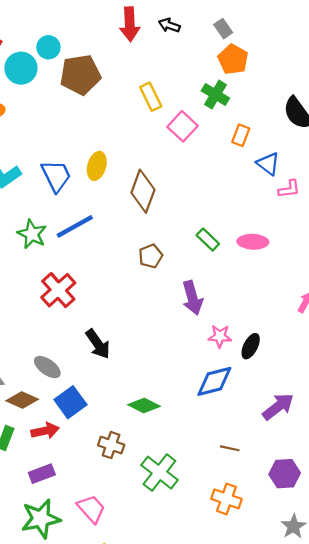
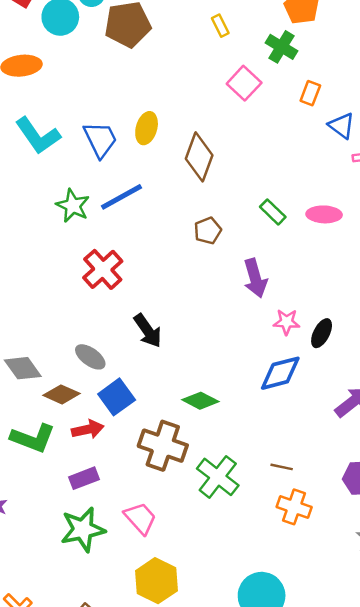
yellow rectangle: (151, 97) -> (220, 26), moved, size x0.7
brown cross: (111, 445) -> (163, 446), size x1.6
brown line: (230, 448) -> (282, 467), moved

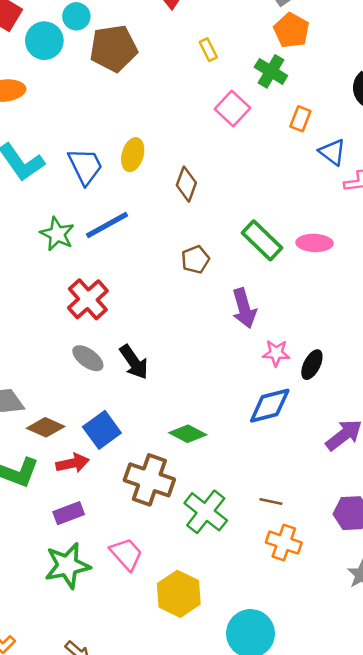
brown diamond: (199, 157) -> (186, 184), size x0.7
green rectangle: (273, 212) -> (262, 240), size x1.5
gray ellipse: (90, 357) -> (88, 358), moved
yellow hexagon: (157, 581) -> (179, 594), moved

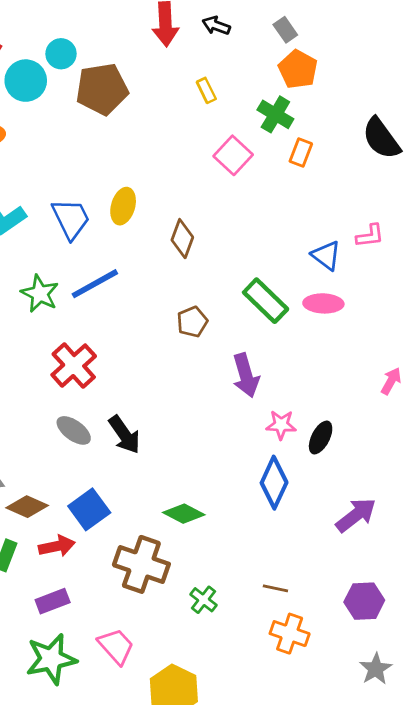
orange rectangle: (300, 119) -> (301, 153), moved
blue triangle: (332, 152) -> (326, 255), moved
blue diamond: (270, 406) -> (274, 483), turned -51
green cross: (206, 512) -> (203, 600), size x0.6

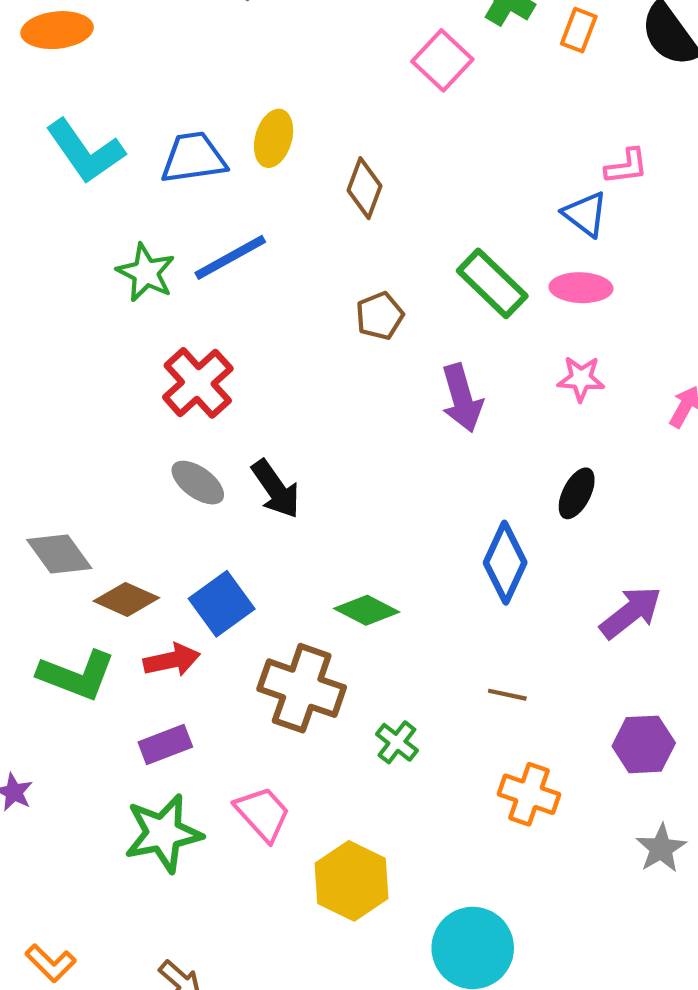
orange rectangle: (301, 153) -> (579, 30), moved
blue trapezoid: (71, 219) -> (193, 158), turned -72
pink L-shape: (370, 236) -> (626, 166), moved
pink star: (281, 425) -> (581, 379), moved
brown line: (275, 588) -> (507, 695), moved

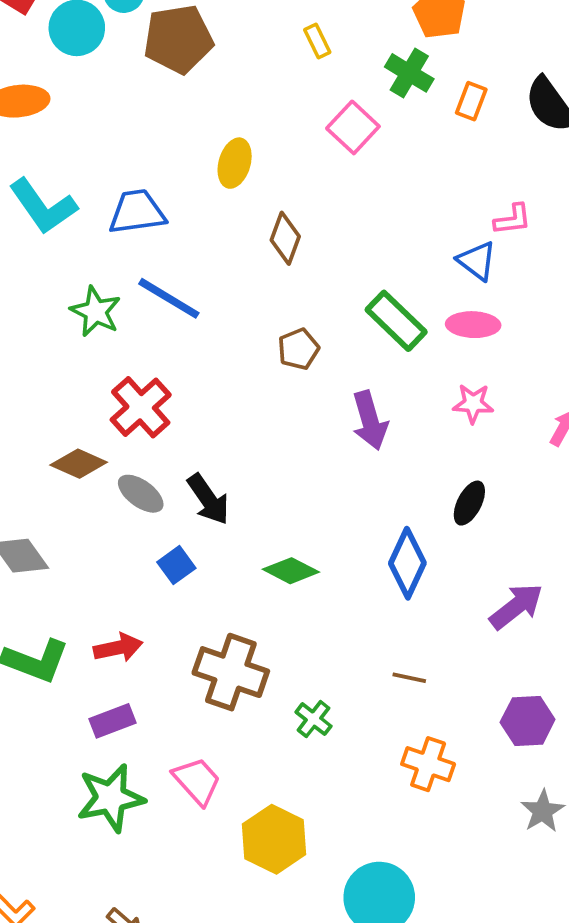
yellow ellipse: (274, 138) -> (235, 163), moved
blue line: (230, 257) -> (169, 298), turned 60
brown diamond: (126, 599) -> (79, 464), moved
blue square: (222, 604) -> (176, 565), moved, size x0.7
green diamond: (367, 610) -> (291, 571), moved

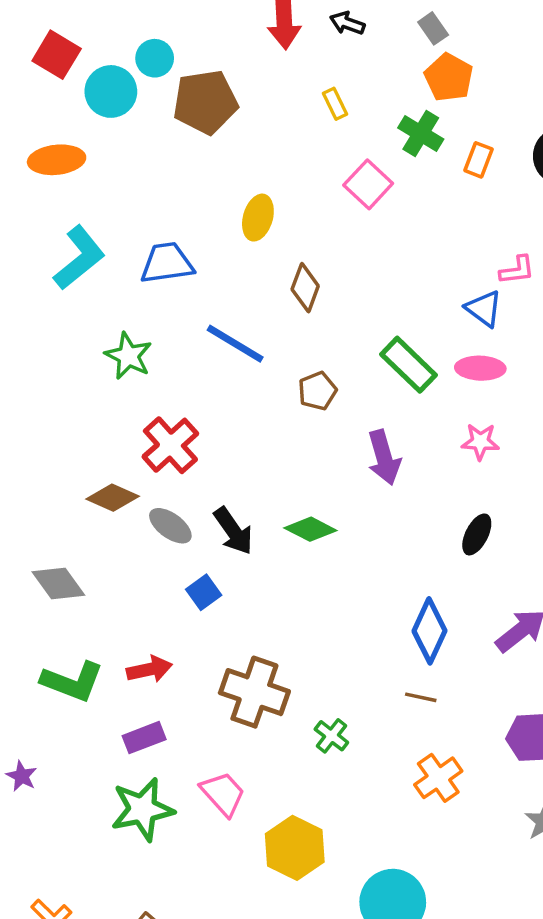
cyan L-shape: (43, 206) -> (79, 258), turned -94
blue line: (169, 298) -> (235, 344), moved
blue diamond: (407, 563) -> (430, 631), moved
green diamond: (291, 571) -> (310, 529), moved
orange cross: (428, 764) -> (438, 778), turned 36

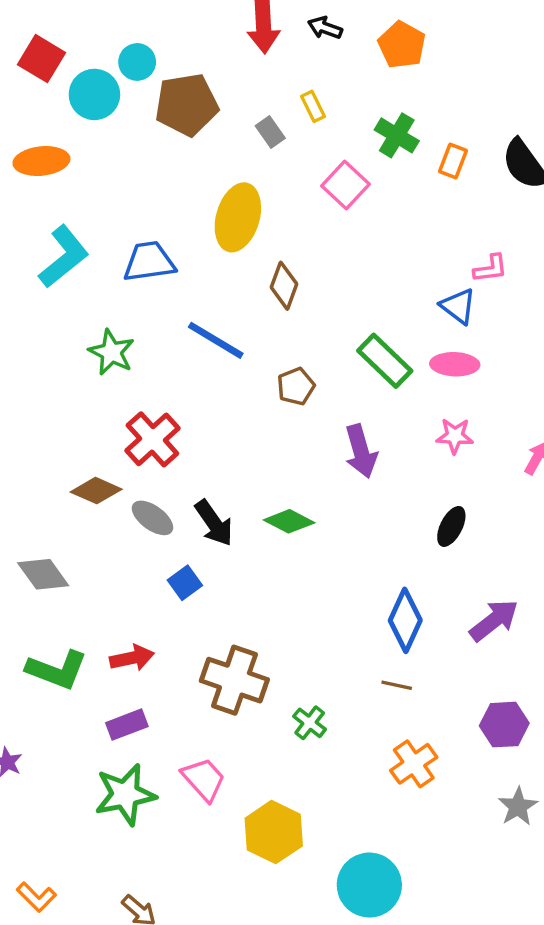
gray rectangle: (433, 28) -> (270, 132), moved
orange pentagon: (449, 77) -> (402, 45), moved
yellow ellipse: (258, 218) -> (238, 217), size x1.5

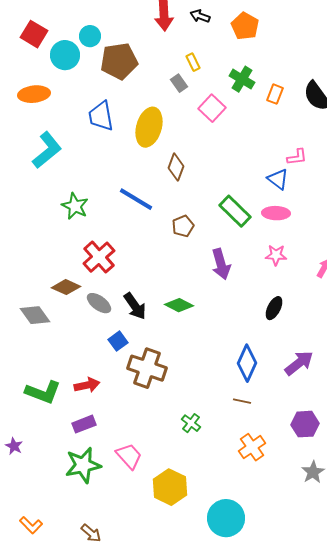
gray rectangle: (270, 132) -> (179, 83), moved
blue trapezoid: (149, 262) -> (101, 116), moved, turned -92
gray diamond: (43, 574) -> (35, 315), moved
brown cross: (234, 680) -> (147, 368), moved

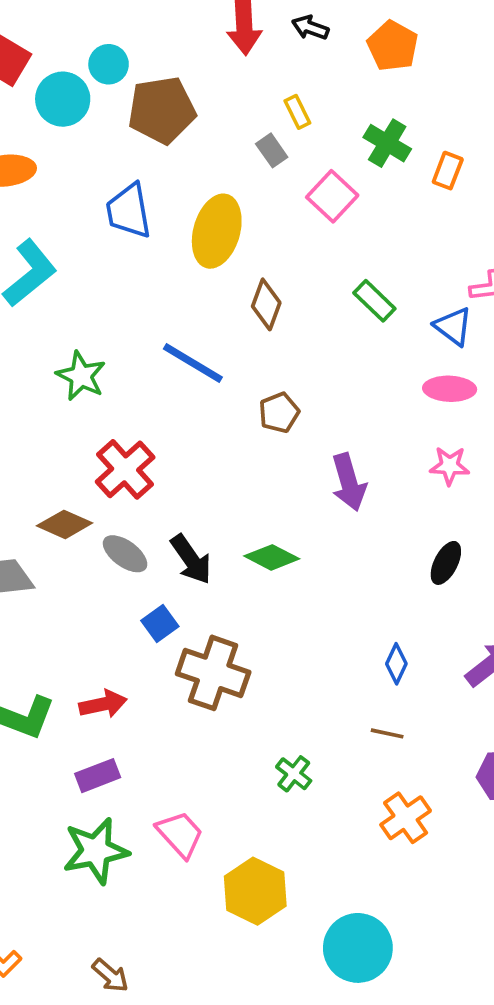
green rectangle: (235, 211) -> (374, 301), moved, size x0.7
blue diamond: (247, 363) -> (396, 664), size x0.6

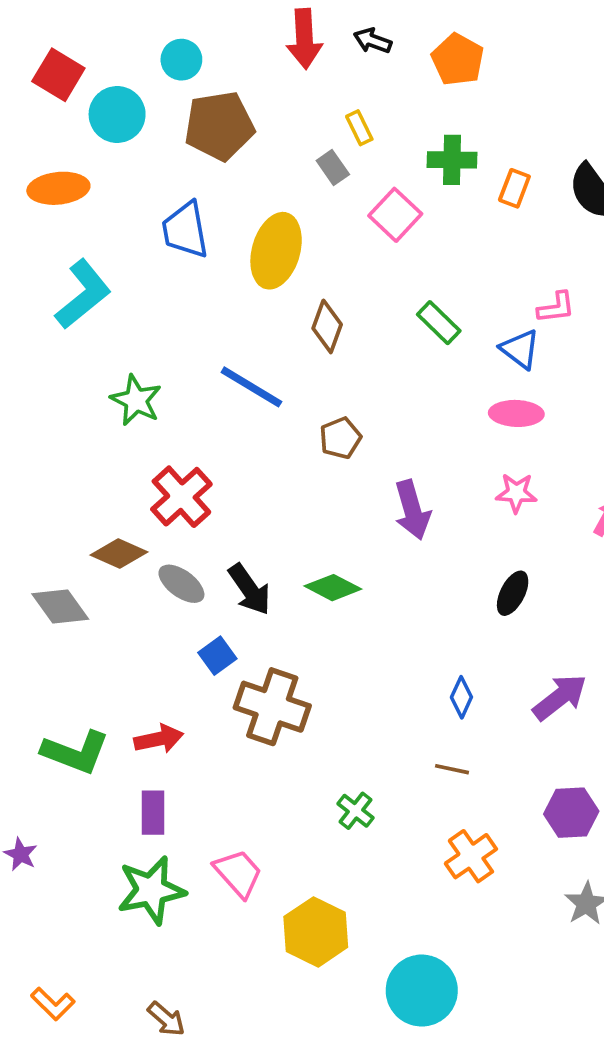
cyan circle: (109, 64) -> (181, 60), moved
green cross: (387, 143) -> (452, 160), turned -30
purple rectangle: (98, 776) -> (153, 813), turned -69

